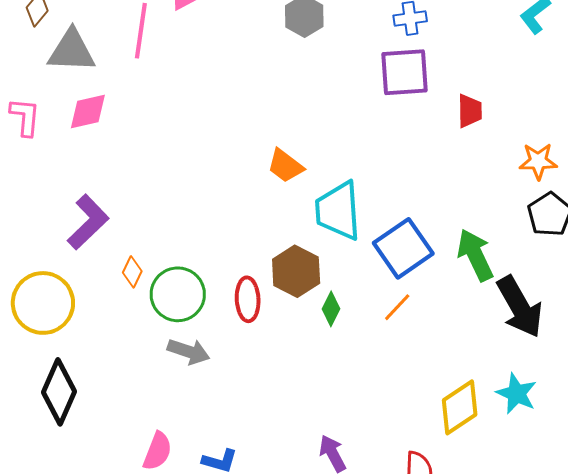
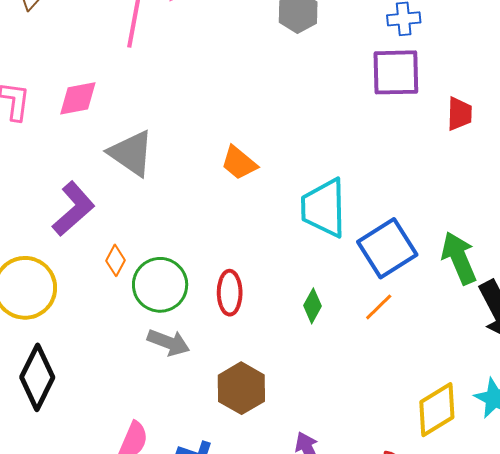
gray triangle: (72, 51) -> (131, 153), moved, turned 30
orange trapezoid: (285, 166) -> (239, 163), moved
brown hexagon: (296, 271) -> (241, 388), moved

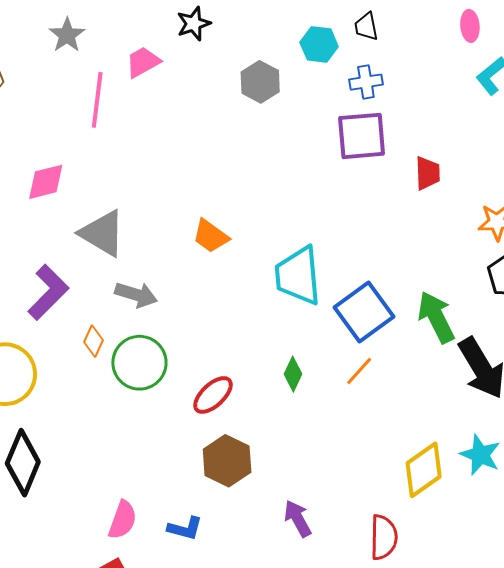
red ellipse: (230, 293) -> (213, 395), moved, turned 51
gray arrow: (168, 342) -> (136, 295), moved

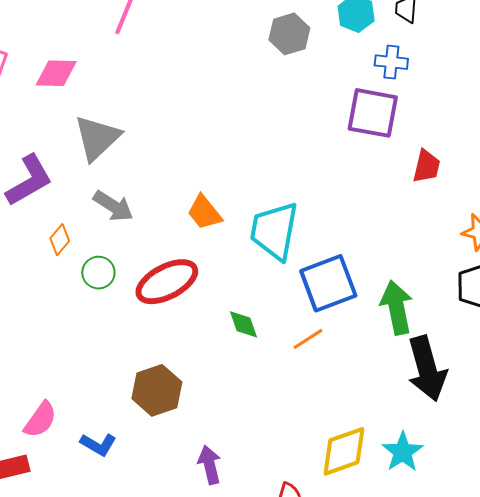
gray triangle: (102, 233) -> (97, 138), turned 30
orange trapezoid: (211, 236) -> (204, 212), moved
green circle: (139, 363) -> (98, 273), size x0.6
green diamond: (293, 374) -> (243, 324), turned -60
red ellipse: (213, 395) -> (167, 282), moved, size x1.4

